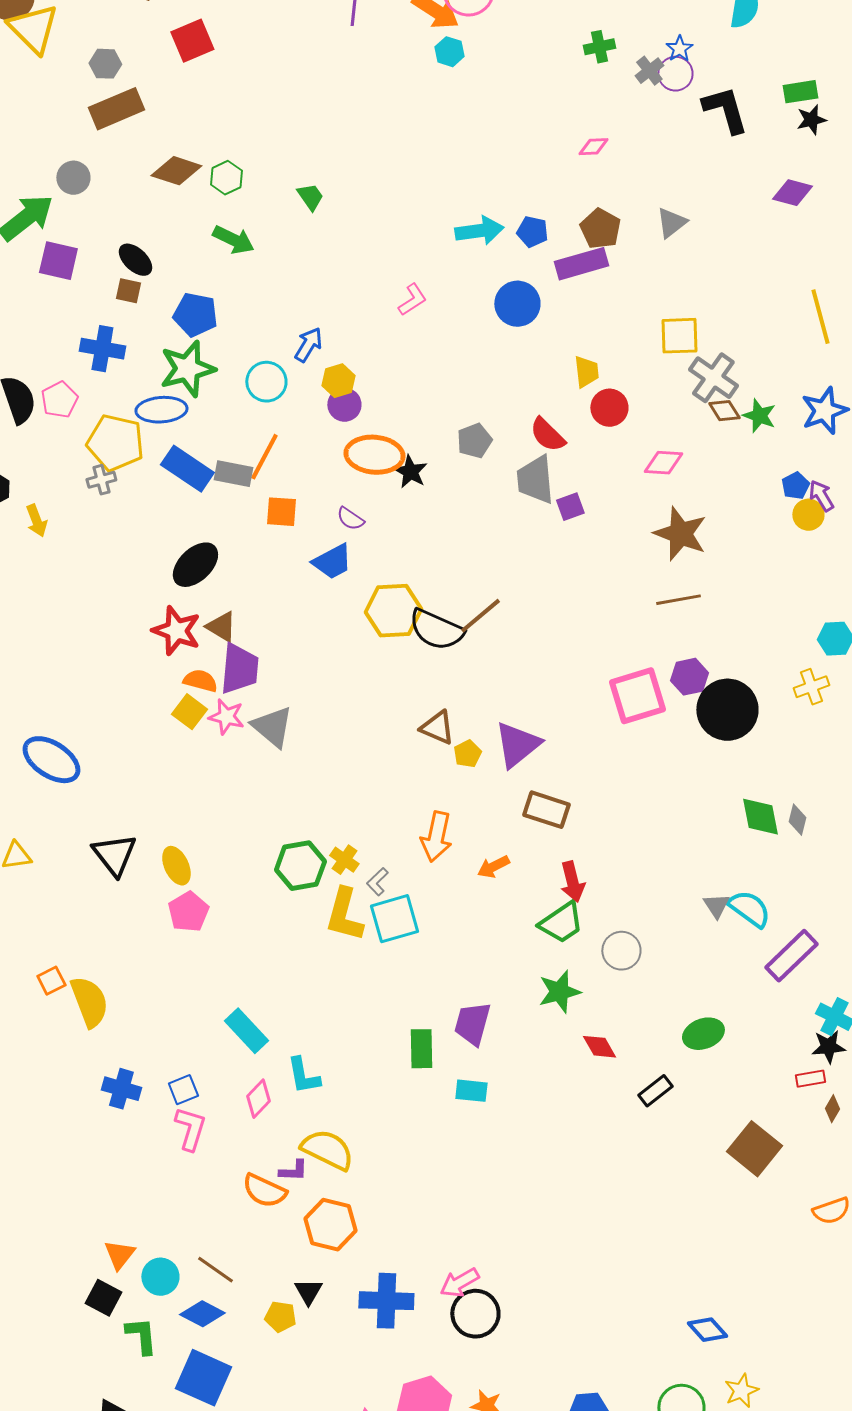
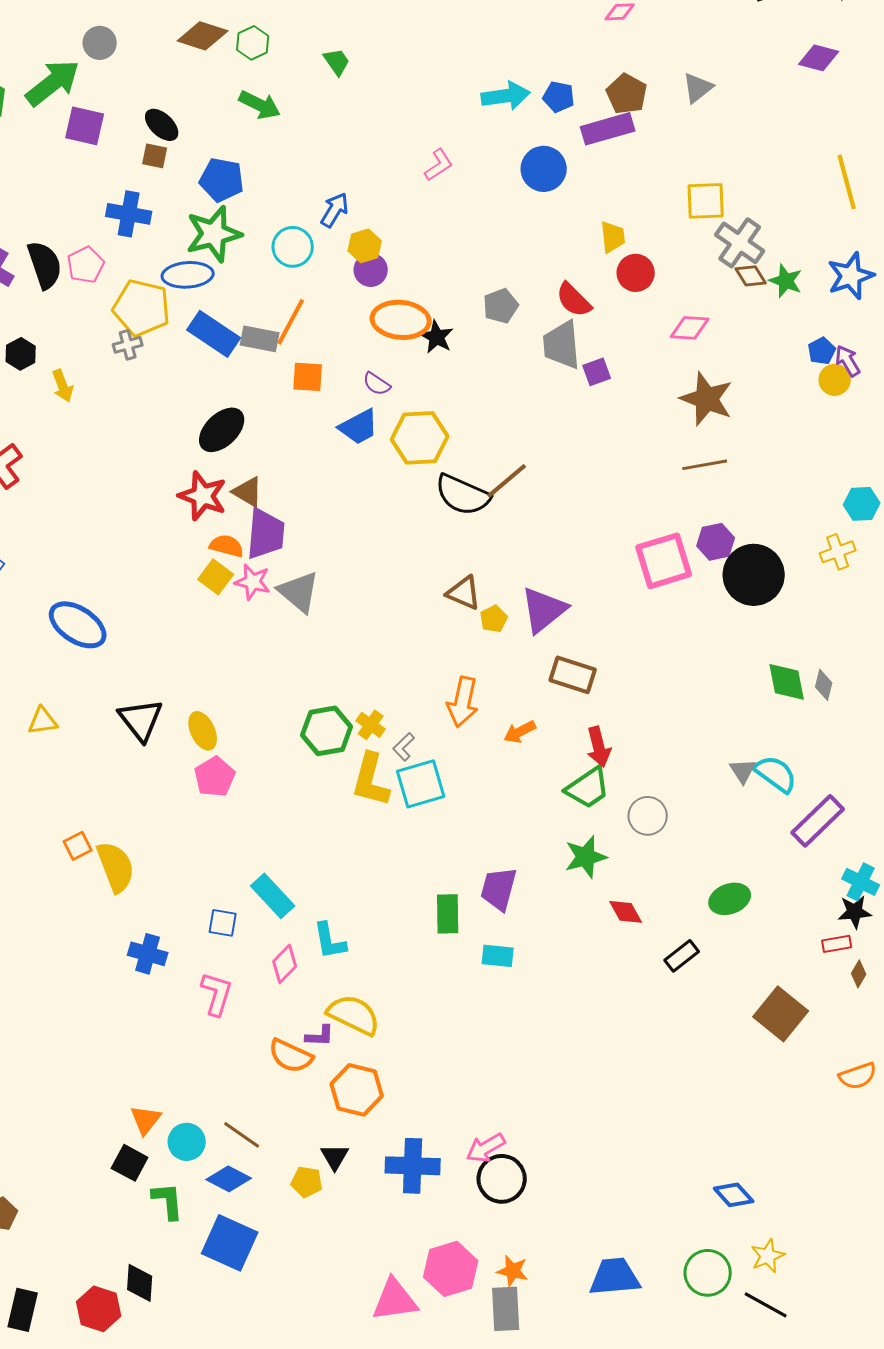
yellow hexagon: (393, 611) -> (420, 438), moved
blue square: (183, 1090) -> (223, 923), moved, turned 32

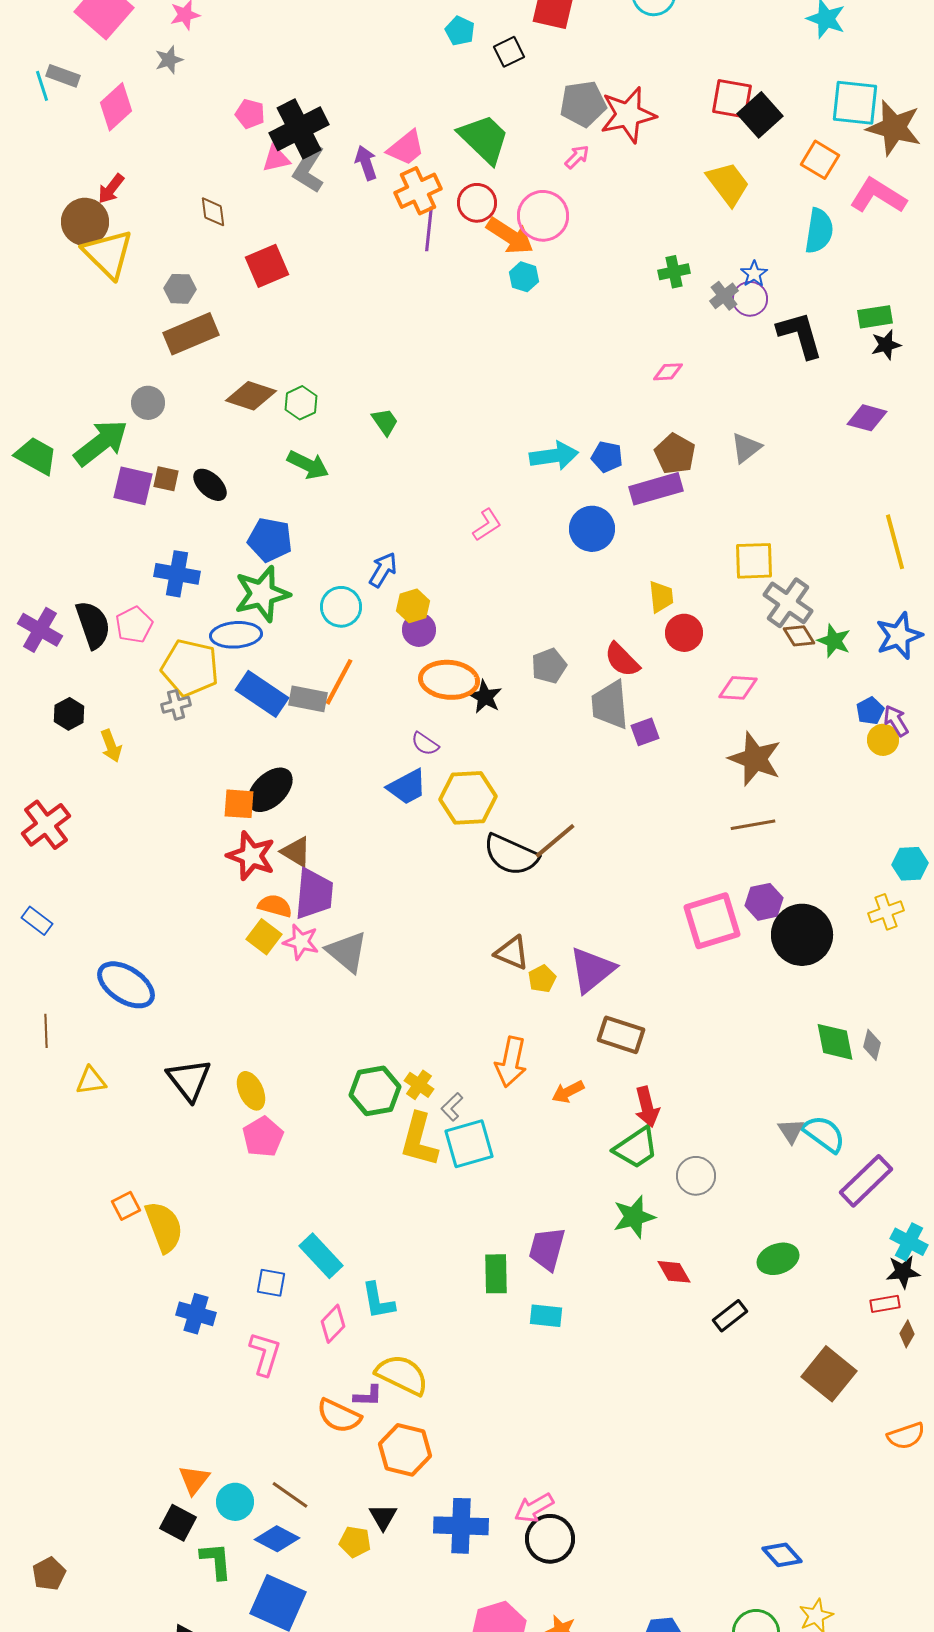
brown square: (155, 156) -> (166, 479), moved
orange square: (308, 377) -> (239, 804), moved

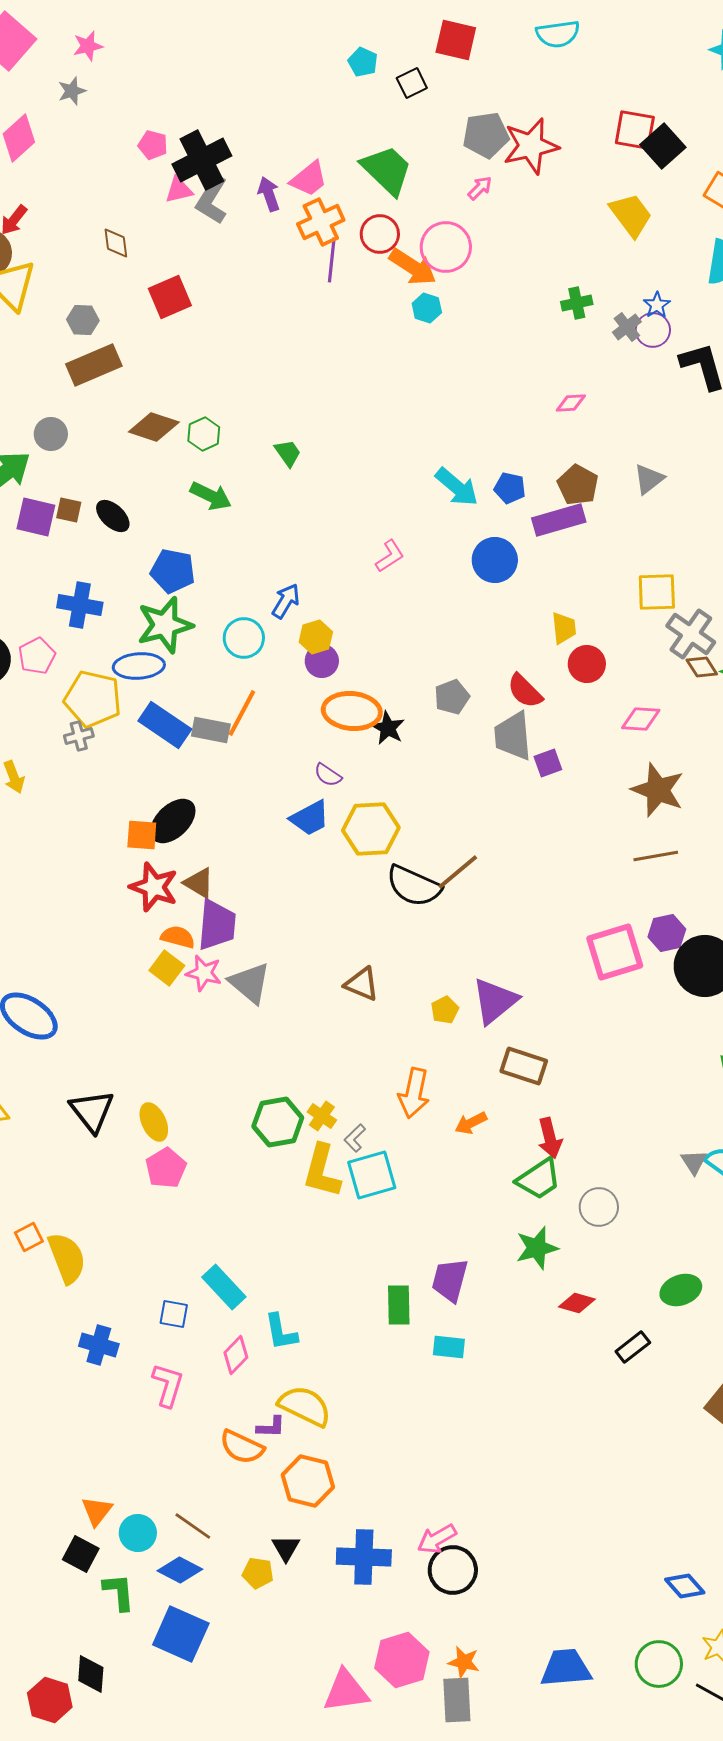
cyan arrow: (554, 456) -> (457, 487), turned 48
brown triangle: (512, 953) -> (362, 984), moved
red diamond: (674, 1272) -> (577, 1303), turned -45

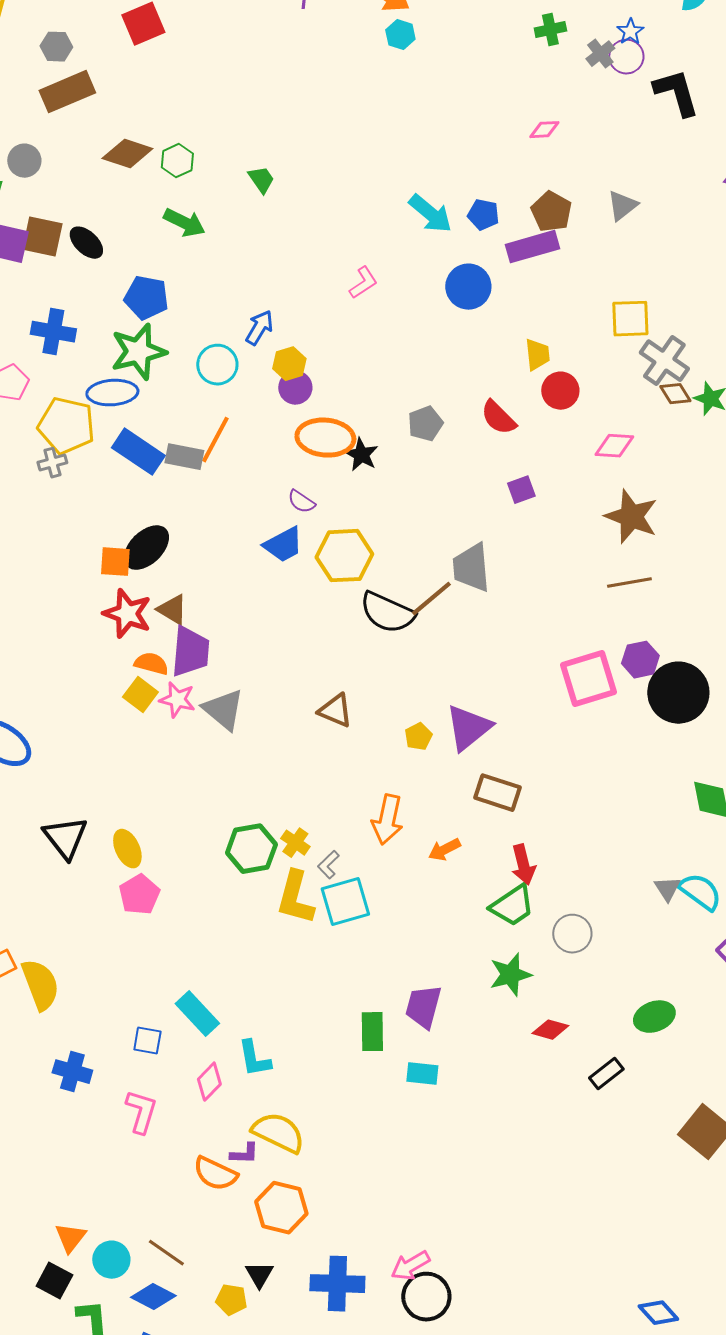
brown square: (69, 510) -> (42, 237), size x1.6
gray trapezoid: (513, 736) -> (471, 568), moved

